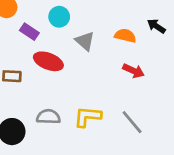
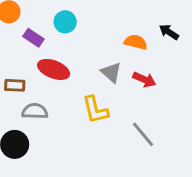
gray triangle: (85, 41) -> (111, 72), moved
gray semicircle: (48, 117) -> (35, 111), moved
yellow L-shape: (88, 117) -> (95, 110), moved, turned -108

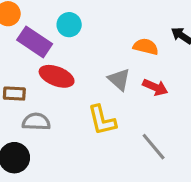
purple rectangle: (33, 38) -> (35, 42), size x1.5

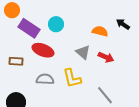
cyan circle: (69, 25) -> (56, 24), moved
gray semicircle: (36, 122) -> (45, 79), moved

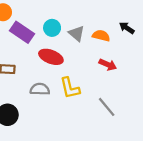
red ellipse: (43, 50) -> (51, 57), moved
gray triangle: (83, 52) -> (77, 33), moved

